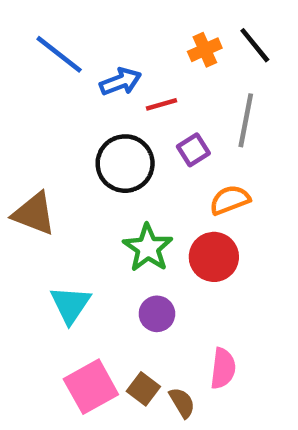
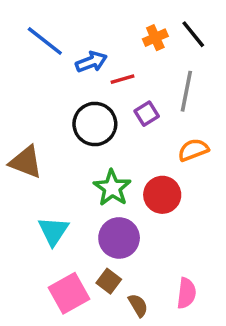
orange semicircle: (230, 200) -> (193, 150), moved
purple circle: (157, 314) -> (119, 238), size x1.5
pink semicircle: (223, 368) -> (186, 293), moved
brown square: (143, 389) -> (109, 281), moved

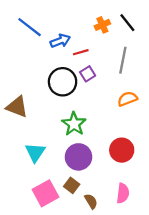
purple square: (147, 114) -> (88, 74), moved
red circle: (162, 195) -> (122, 150), moved

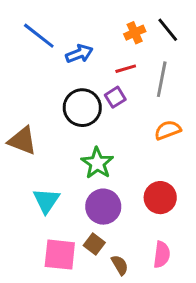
red line: (81, 52) -> (126, 69), moved
pink square: (45, 193) -> (60, 255), turned 35

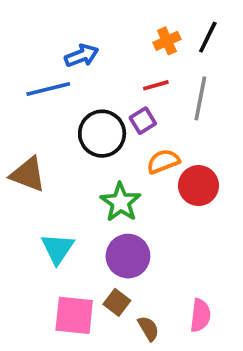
black line: (168, 30) -> (208, 37), turned 65
blue line: (39, 36) -> (48, 89), moved, turned -52
blue arrow: (79, 54) -> (82, 56), moved
orange semicircle: (168, 130) -> (163, 161), moved
red circle: (160, 198) -> (198, 186), moved

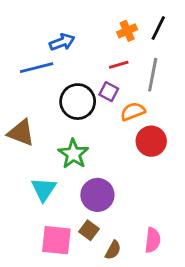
purple square: (143, 121) -> (109, 92), turned -30
orange semicircle: (163, 161) -> (133, 111), moved
green star: (121, 202) -> (73, 154), moved
brown semicircle: (148, 328) -> (113, 250), turned 60

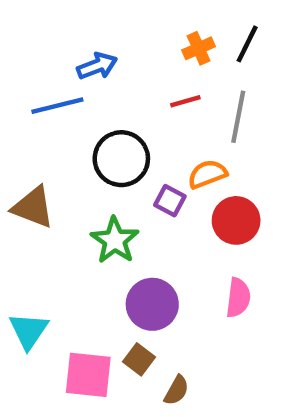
purple square: (109, 92) -> (170, 201), moved
cyan triangle: (44, 189) -> (29, 331), moved
pink semicircle: (153, 240) -> (238, 298), moved

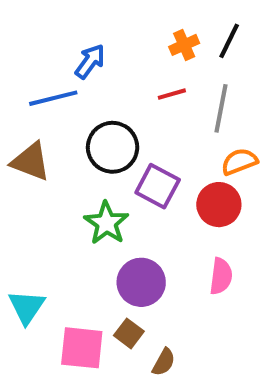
blue arrow: (97, 66) -> (90, 61), turned -33
orange semicircle: (207, 174) -> (239, 162), moved
purple square: (170, 201) -> (158, 186), size x1.5
brown triangle: (33, 207) -> (31, 162), moved

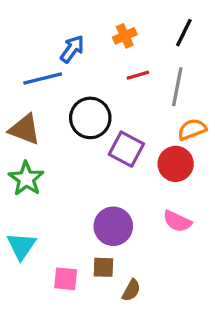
orange cross: (184, 45) -> (125, 36), moved
green star: (106, 223) -> (26, 179), moved
pink semicircle: (221, 276) -> (177, 221), turned 108
brown square: (129, 333) -> (103, 267), turned -35
pink square: (82, 348) -> (66, 279), size x0.7

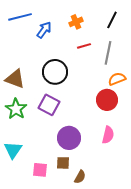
blue line: (43, 79) -> (20, 17), moved
purple square: (126, 149) -> (49, 105), moved
pink semicircle: (177, 221) -> (108, 135), turned -102

